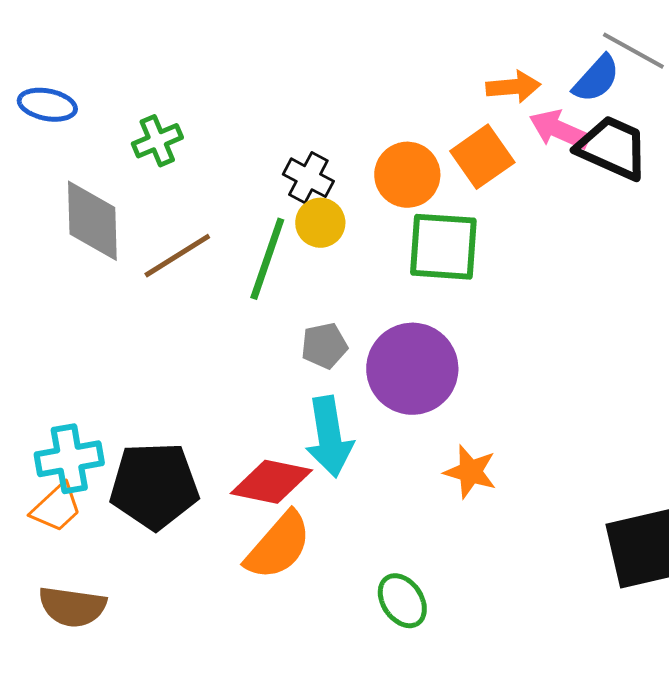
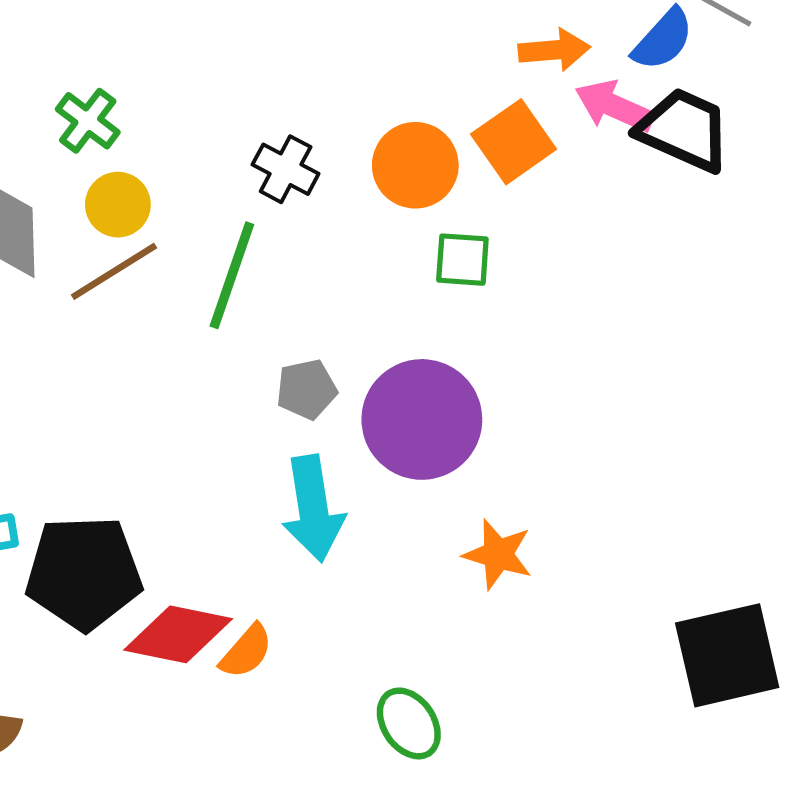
green cross: (157, 141) -> (88, 121), turned -30
yellow circle: (320, 223) -> (118, 205), moved
green square: (443, 247) -> (462, 260), size x0.6
red diamond: (271, 482) -> (178, 634), moved
orange semicircle: (278, 546) -> (246, 651), size x0.6

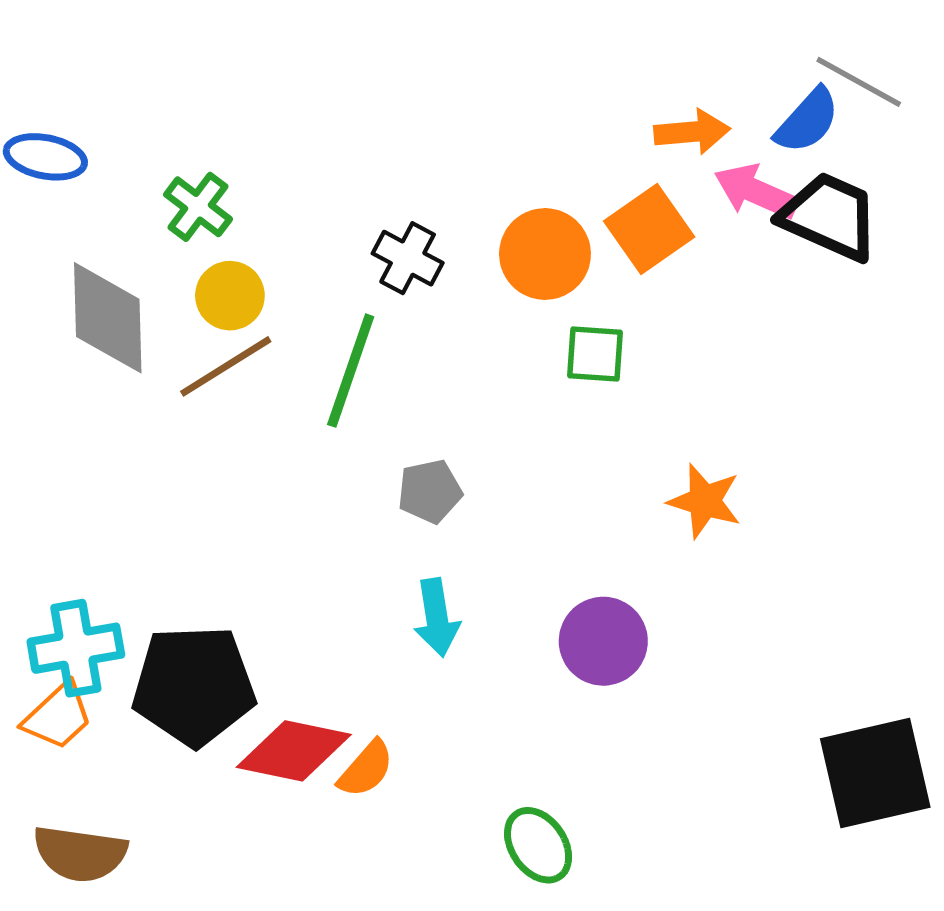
purple circle: (422, 419) -> (603, 641), moved, size x0.7
cyan arrow: (313, 509) -> (437, 618), size x0.7
orange star: (498, 554) -> (705, 501), moved

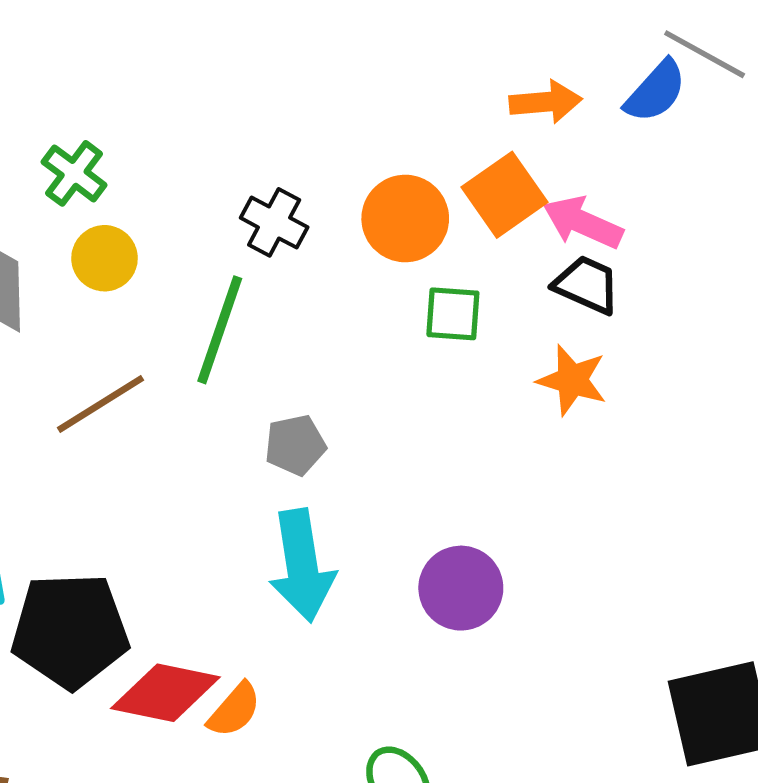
pink arrow: (756, 192) -> (583, 222), moved
black trapezoid: (829, 217) -> (587, 285), moved, size x0.7
brown line: (226, 366) -> (101, 404), moved
orange star: (705, 501) -> (572, 380), moved
cyan arrow: (437, 618) -> (302, 566), size x1.5

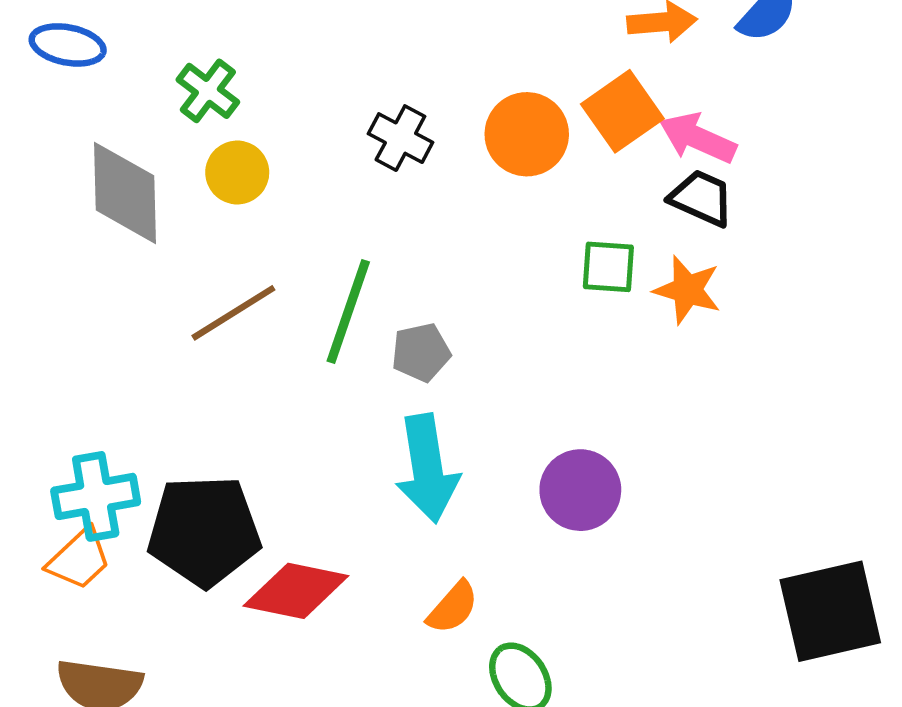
green square: (453, 314) -> (608, 267), moved
green line: (220, 330) -> (348, 312), moved
orange semicircle: (234, 710) -> (453, 607), moved

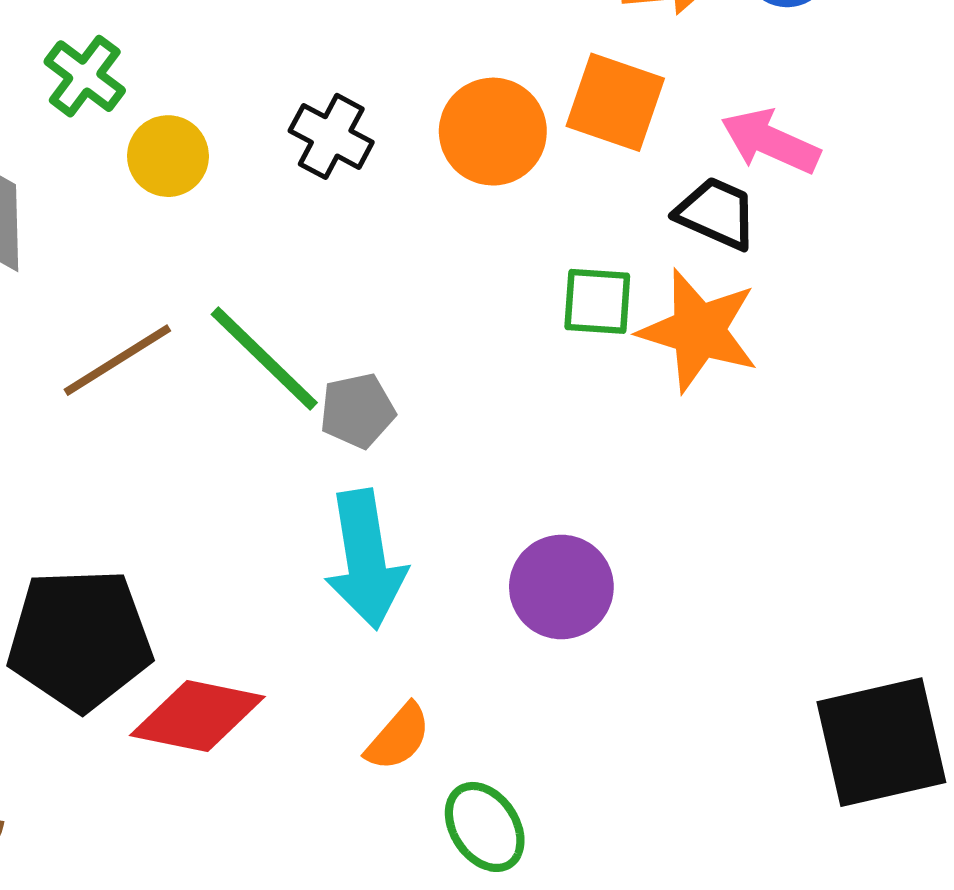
orange square: (622, 111) -> (615, 102), turned -36
pink arrow: (698, 138) -> (770, 141), moved
yellow circle: (237, 173) -> (168, 156), moved
orange star: (687, 290) -> (699, 331), size x1.4
green line: (348, 312) -> (264, 358), turned -65

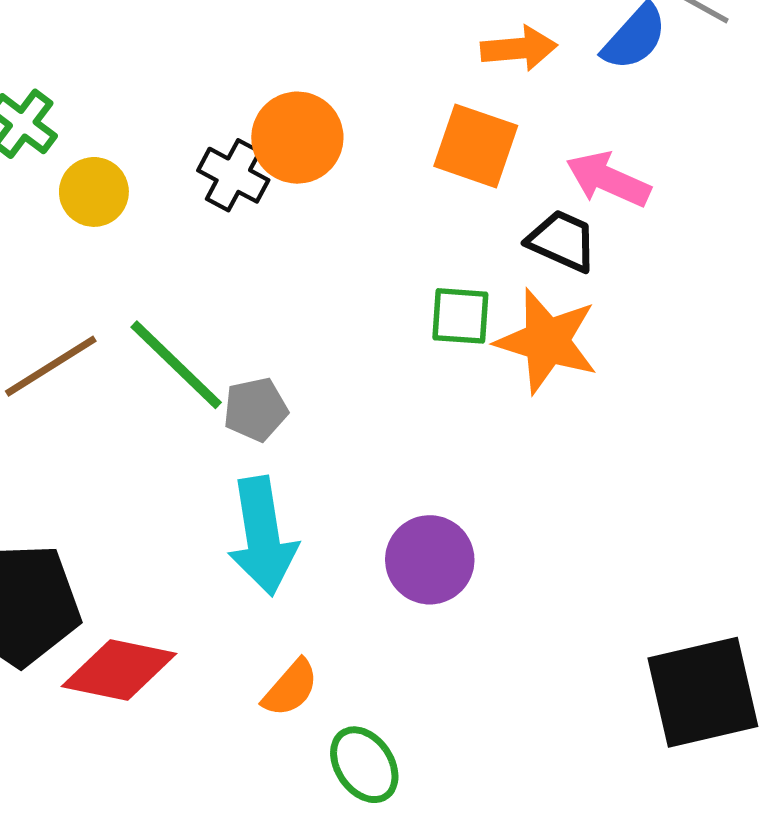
orange circle: (493, 132) -> (297, 138), moved

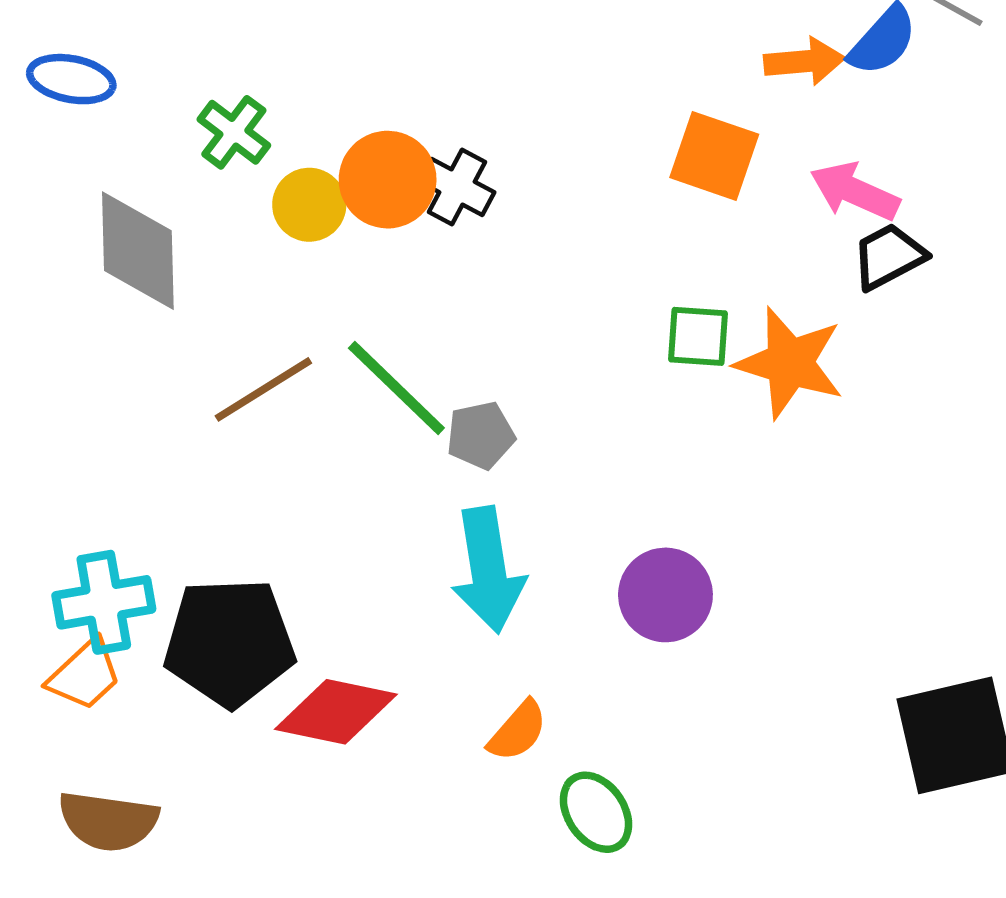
orange arrow: (519, 48) -> (804, 61), moved
orange circle: (297, 138) -> (388, 180), moved
black trapezoid: (562, 241) -> (889, 256), moved, turned -52

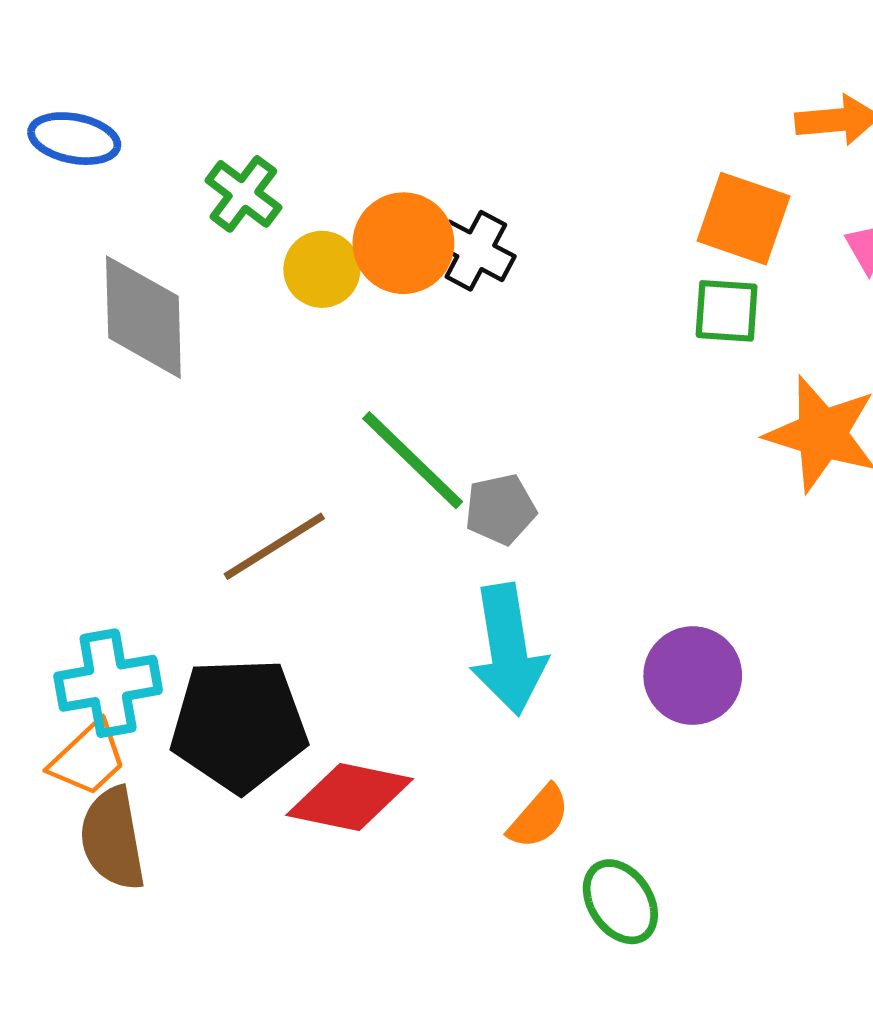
green square: (698, 336) -> (727, 311), moved
brown line: (263, 389) -> (274, 546), moved
brown semicircle: (108, 821) -> (113, 839), moved, turned 72

